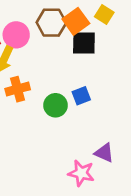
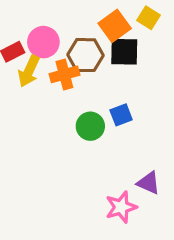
brown hexagon: (51, 23) -> (85, 55), moved
orange cross: (18, 89) -> (64, 74), moved
pink star: (81, 173) -> (121, 207), turned -30

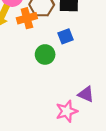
blue square: (121, 115) -> (66, 36), moved

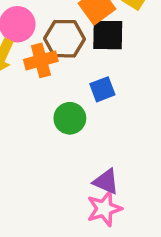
purple triangle: (86, 94) -> (106, 182), moved

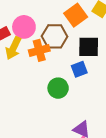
black square: (108, 35) -> (89, 47), moved

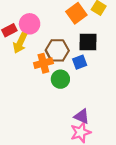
brown hexagon: (55, 36) -> (57, 50), moved
orange cross: (39, 50) -> (43, 63), moved

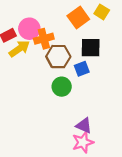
yellow arrow: (20, 43) -> (19, 49), turned -150
orange cross: (43, 63) -> (44, 39), moved

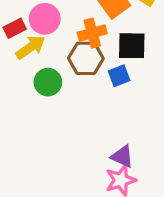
orange cross: (44, 39) -> (92, 33), moved
green circle: (62, 87) -> (48, 82), moved

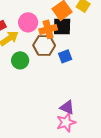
pink circle: (45, 19) -> (28, 22), moved
black square: (132, 46) -> (62, 26), moved

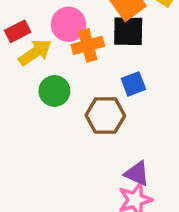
orange cross: (48, 29) -> (88, 45), moved
brown hexagon: (44, 45) -> (105, 116), moved

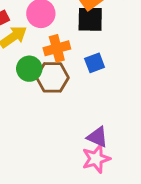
orange cross: (88, 45) -> (57, 48), moved
brown hexagon: (105, 116) -> (52, 77), moved

